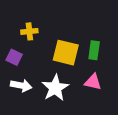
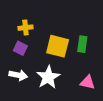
purple square: (14, 57) -> (20, 48), moved
pink triangle: (93, 82) -> (87, 82), moved

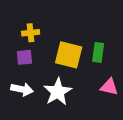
purple square: (20, 48) -> (24, 57), turned -32
pink triangle: (87, 82) -> (109, 87), moved

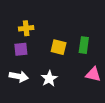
yellow square: (69, 55) -> (59, 47), size x0.7
white star: (58, 92) -> (49, 79), size x0.7

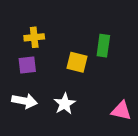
green rectangle: (84, 45) -> (103, 46), moved
pink triangle: (93, 74) -> (121, 111), moved

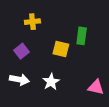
yellow cross: (34, 37) -> (32, 22), moved
purple square: (27, 65) -> (22, 51), turned -32

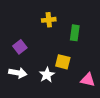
yellow cross: (32, 22) -> (49, 20), moved
yellow square: (61, 49) -> (63, 62), moved

